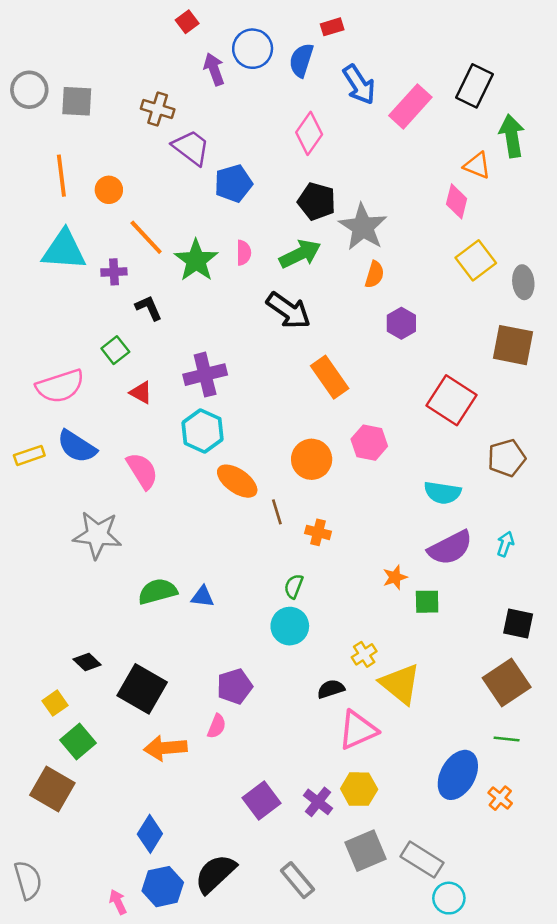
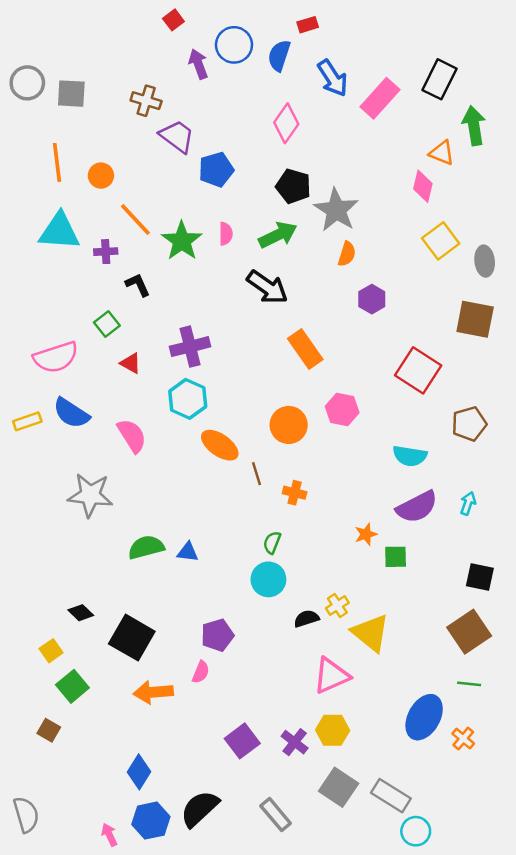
black semicircle: (331, 689) -> (306, 619), moved
brown square: (52, 789) -> (49, 730), size x0.6
gray square: (365, 851) -> (339, 787), turned -33

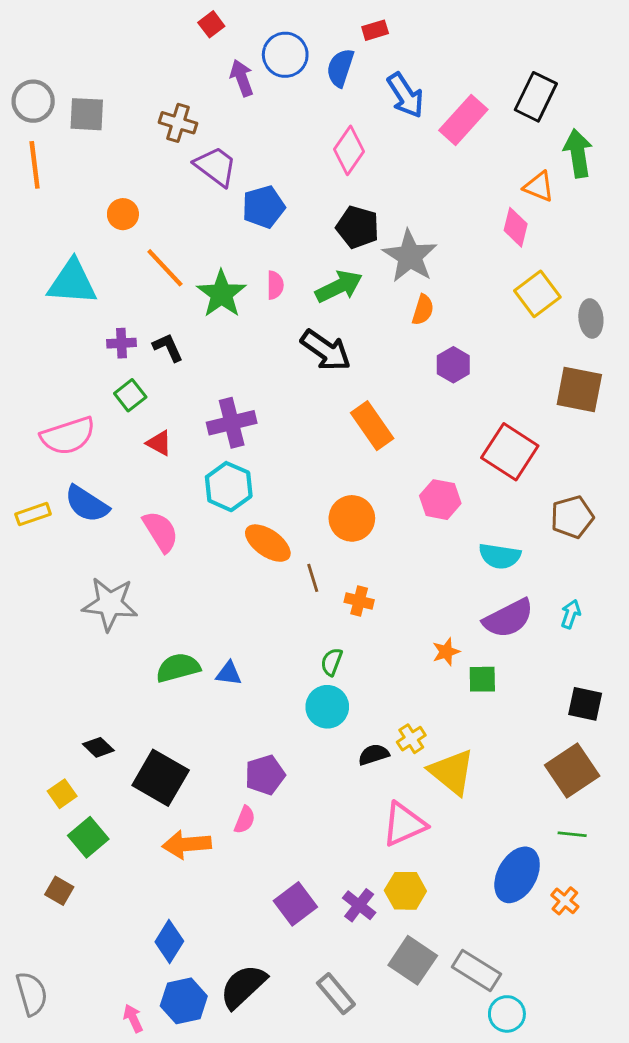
orange line: (57, 162) -> (35, 165), moved
purple cross: (106, 252) -> (121, 343), moved
pink hexagon: (342, 410) -> (440, 500), moved

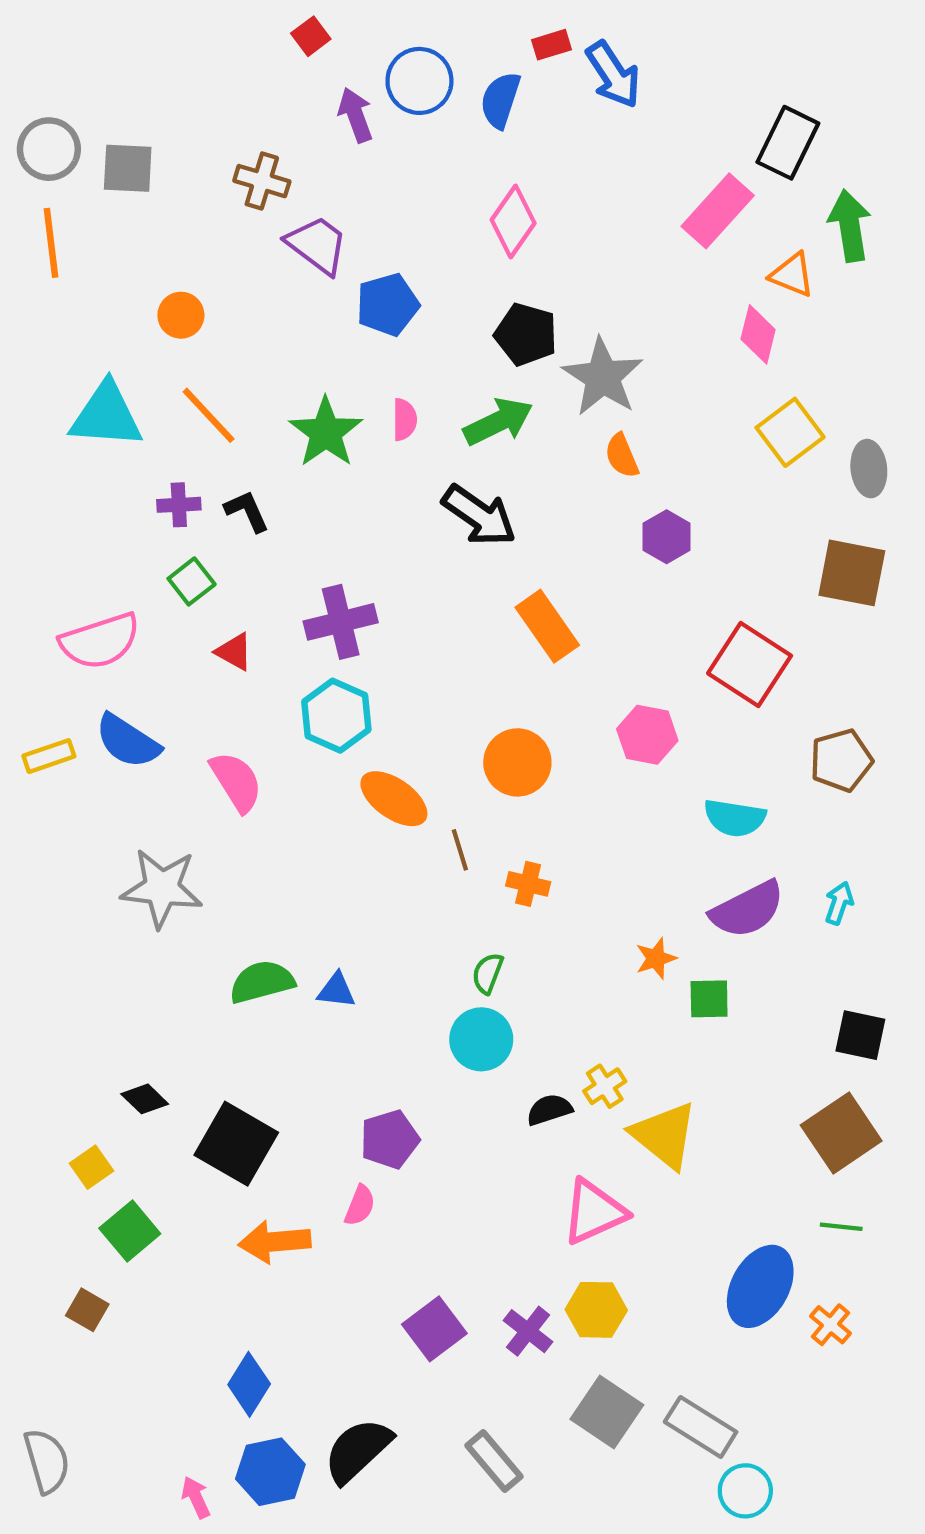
blue arrow: (405, 95) -> (613, 75), moved
pink rectangle: (463, 120) -> (718, 211), moved
orange line: (165, 268) -> (209, 415), moved
orange semicircle: (423, 310) -> (622, 456), turned 140

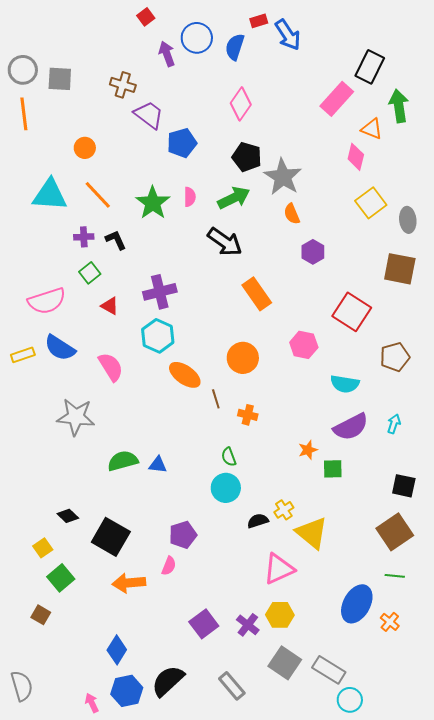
green semicircle: (488, 973) -> (229, 457), turned -42

